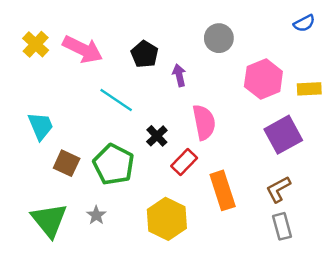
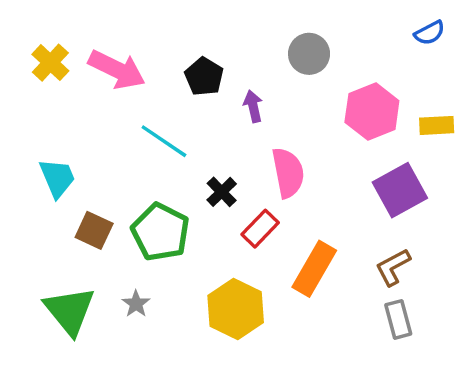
orange rectangle: (223, 190) -> (314, 269), turned 48

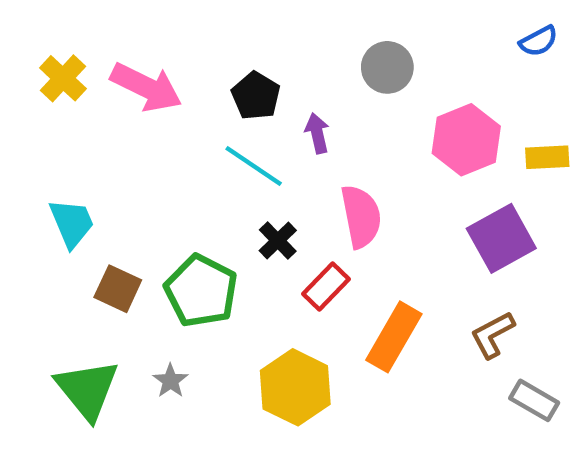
cyan line: (164, 141) -> (254, 166), moved
gray rectangle: (398, 319) -> (534, 400), moved, turned -45

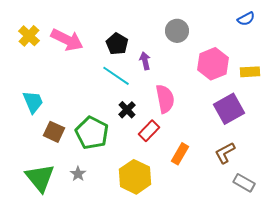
orange rectangle: (394, 337) -> (180, 154), size x0.7

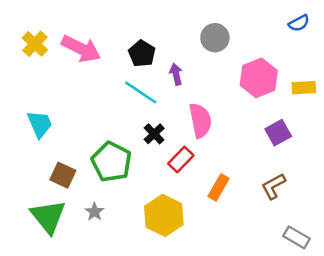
purple square: (229, 109) -> (278, 133), size x0.7
brown square: (54, 132) -> (63, 175), moved
gray rectangle: (244, 183) -> (296, 237), moved

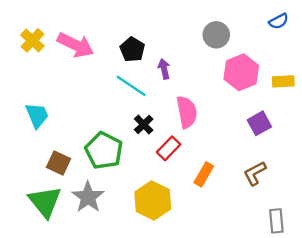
gray circle: (215, 38) -> (216, 35), moved
gray star: (94, 212) -> (88, 197), size x1.8
gray rectangle: (296, 237) -> (276, 221), turned 55

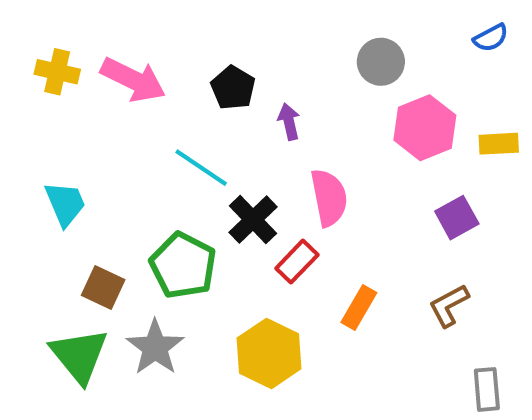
yellow cross: (32, 40) -> (57, 72), turned -30
cyan line: (131, 86) -> (201, 168), moved
black cross: (144, 124) -> (253, 220), size x1.4

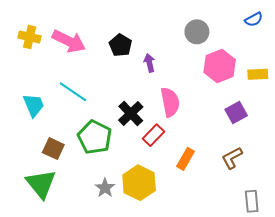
cyan line: (201, 168) -> (73, 92), moved
gray star: (155, 347) -> (105, 188), moved, size x0.7

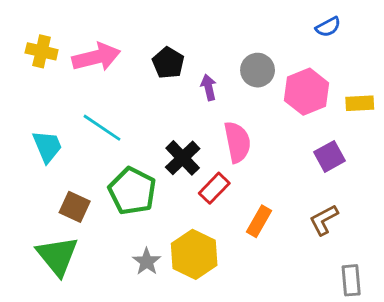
blue semicircle: (254, 19) -> (328, 27), moved
gray circle: (197, 32) -> (258, 70), moved
pink arrow: (69, 41) -> (96, 57), turned -40

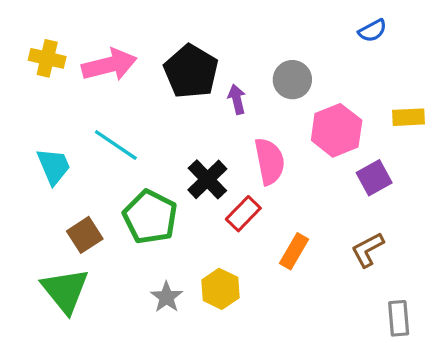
black pentagon: (168, 63) -> (191, 71), size x1.5
pink hexagon: (306, 92) -> (337, 130), moved
brown square: (75, 207) -> (85, 235), turned 32
yellow hexagon: (194, 254) -> (220, 289), size x0.7

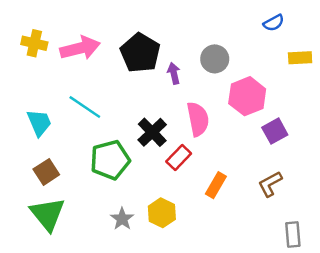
yellow rectangle: (408, 117) -> (300, 58), moved
green pentagon: (150, 217) -> (110, 160), turned 30
brown square: (85, 235) -> (46, 172), moved

